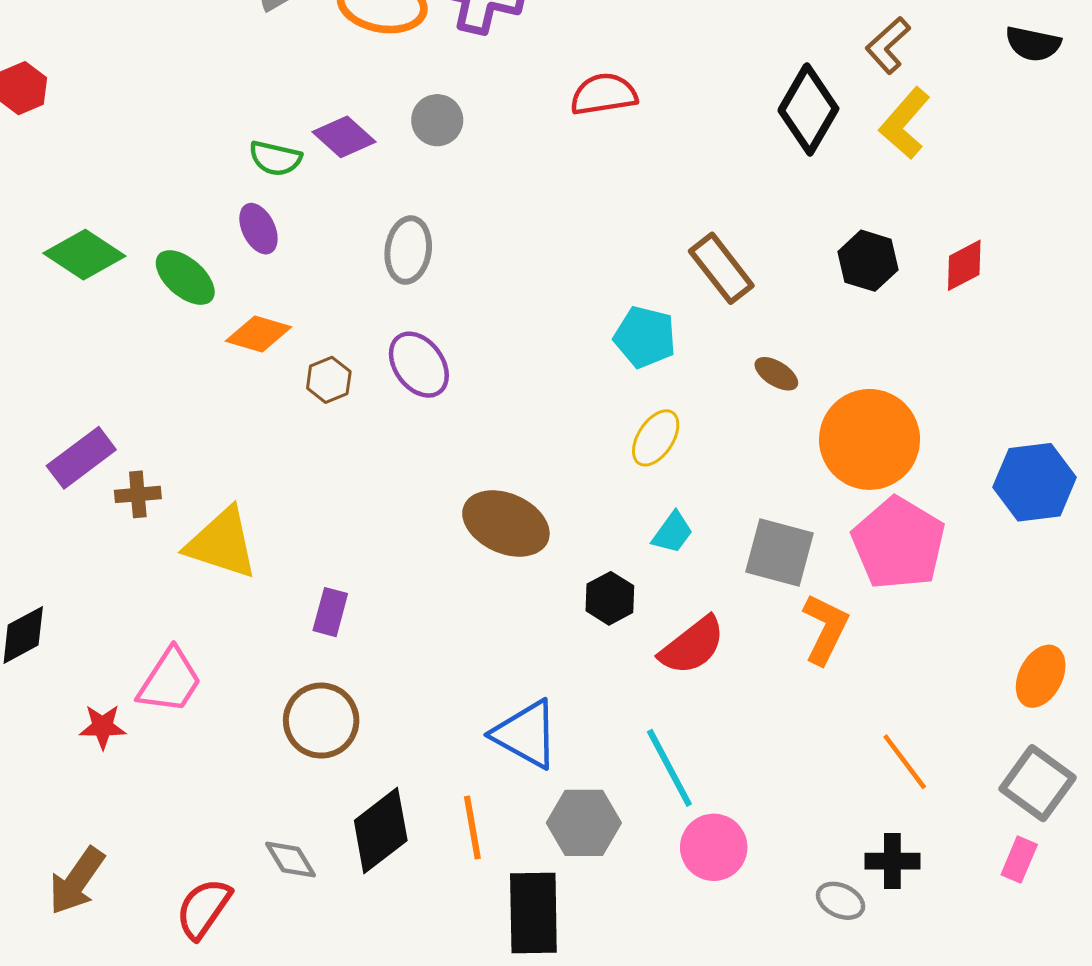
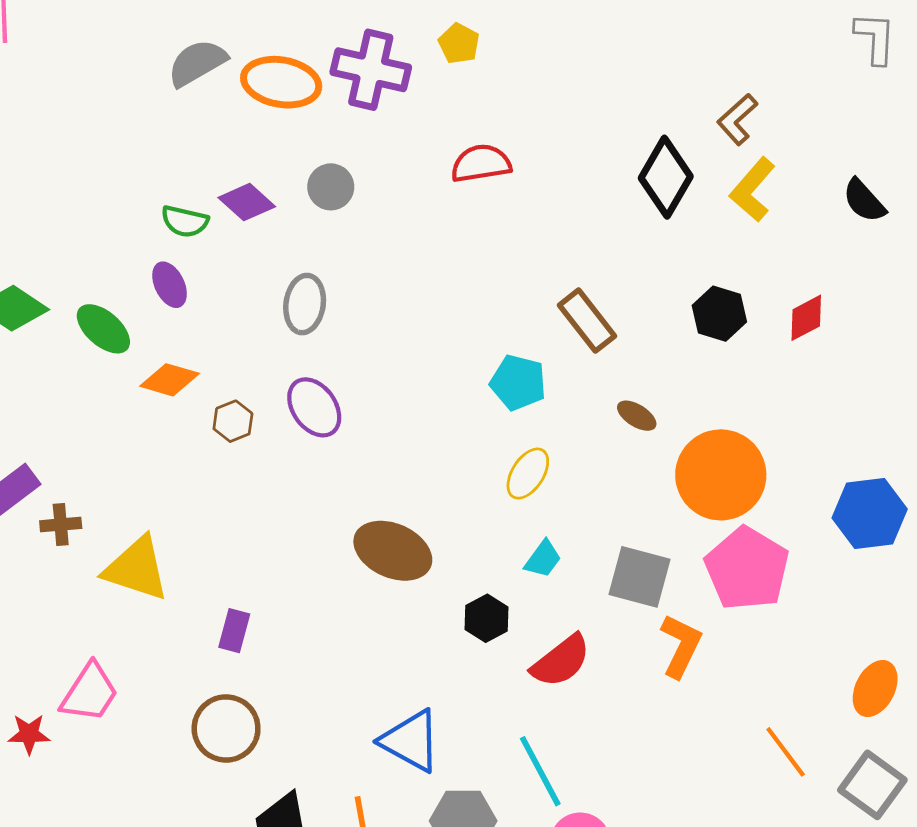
black semicircle: (1033, 44) -> (864, 201), moved, turned 36
orange line: (905, 762) -> (786, 752), moved

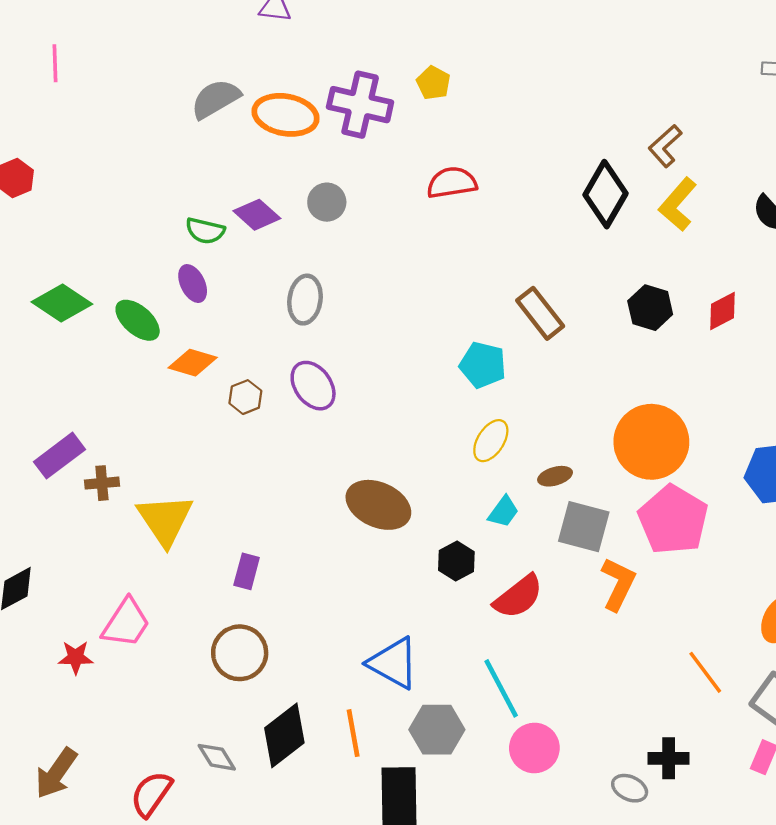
brown ellipse: (637, 416) -> (555, 476), moved, turned -48
yellow triangle: (136, 569) -> (165, 520), turned 38

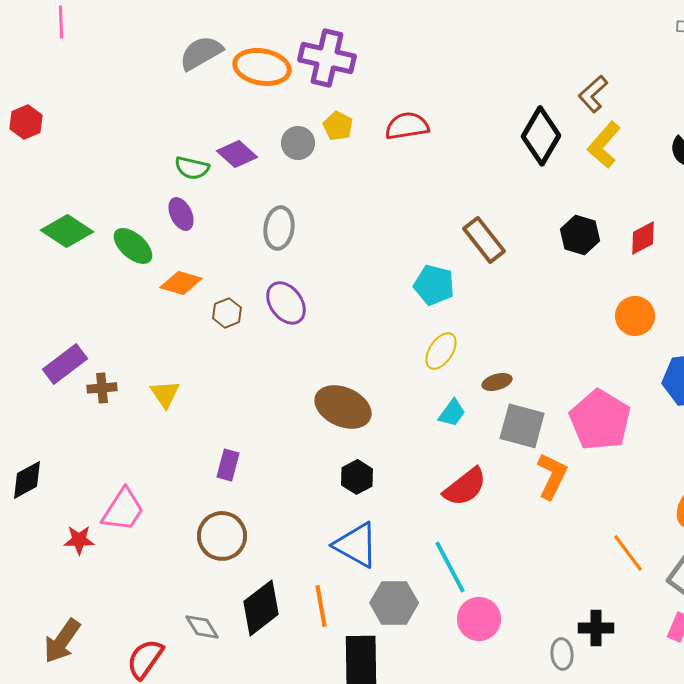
yellow pentagon: (433, 83) -> (338, 126), moved
orange circle: (651, 442) -> (635, 316), moved, size x0.6
yellow triangle: (165, 520) -> (165, 394), moved, size x0.6
black hexagon: (456, 561) -> (357, 477), moved
gray ellipse: (630, 788) -> (562, 654), turned 60

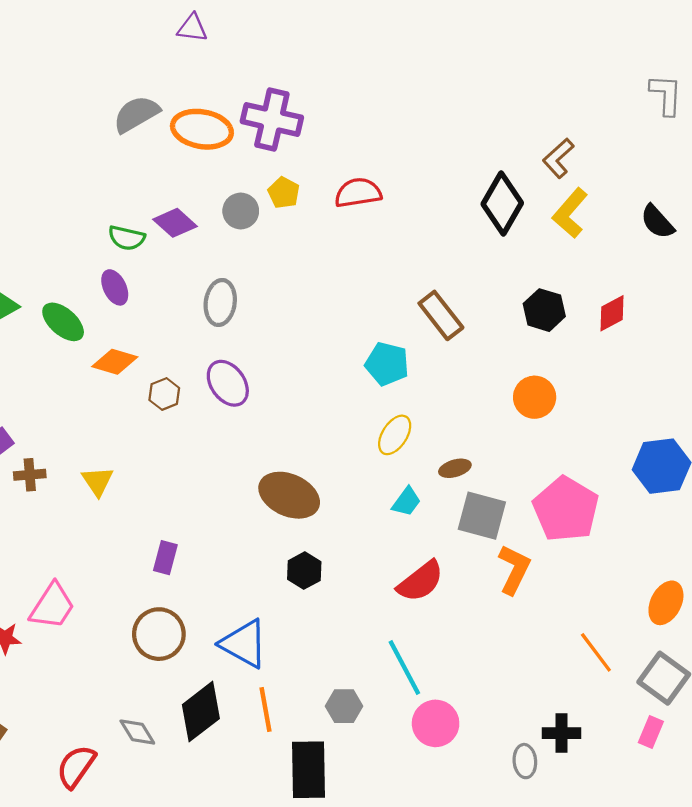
orange circle: (635, 316) -> (535, 397), moved
blue triangle: (356, 545) -> (244, 644), moved
gray hexagon: (394, 603) -> (344, 706), size x0.7

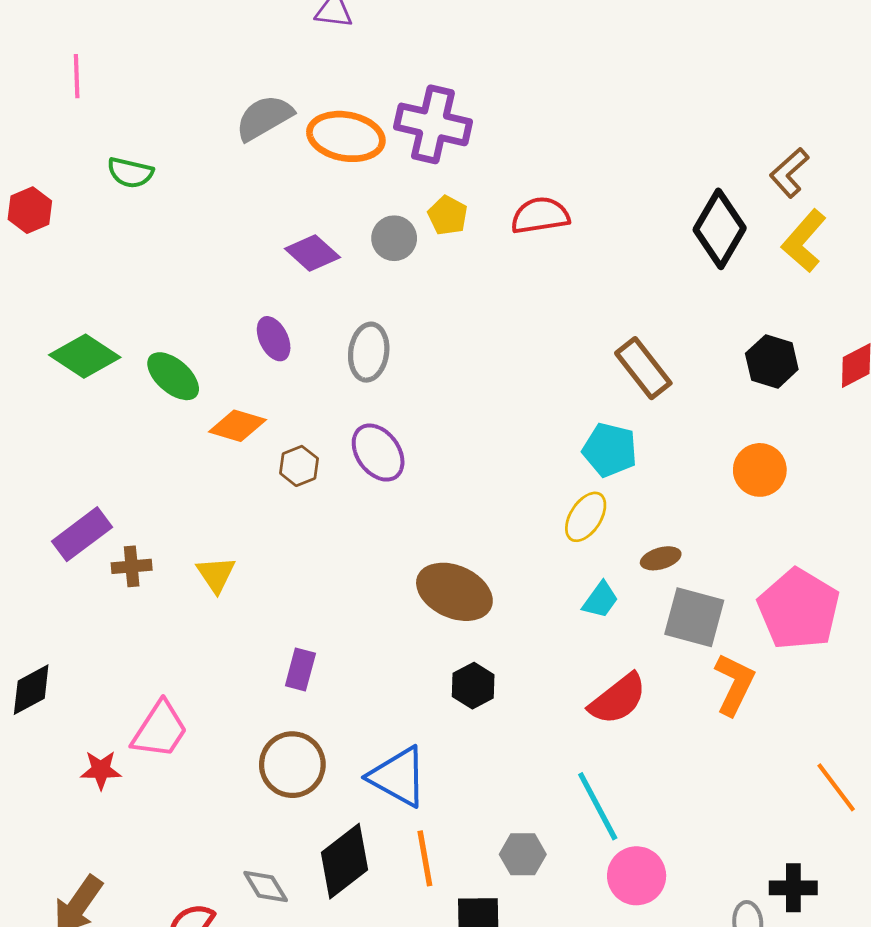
green semicircle: (127, 238) -> (130, 173), moved
purple ellipse: (115, 287) -> (274, 339), moved
cyan pentagon: (387, 364) -> (610, 450), moved

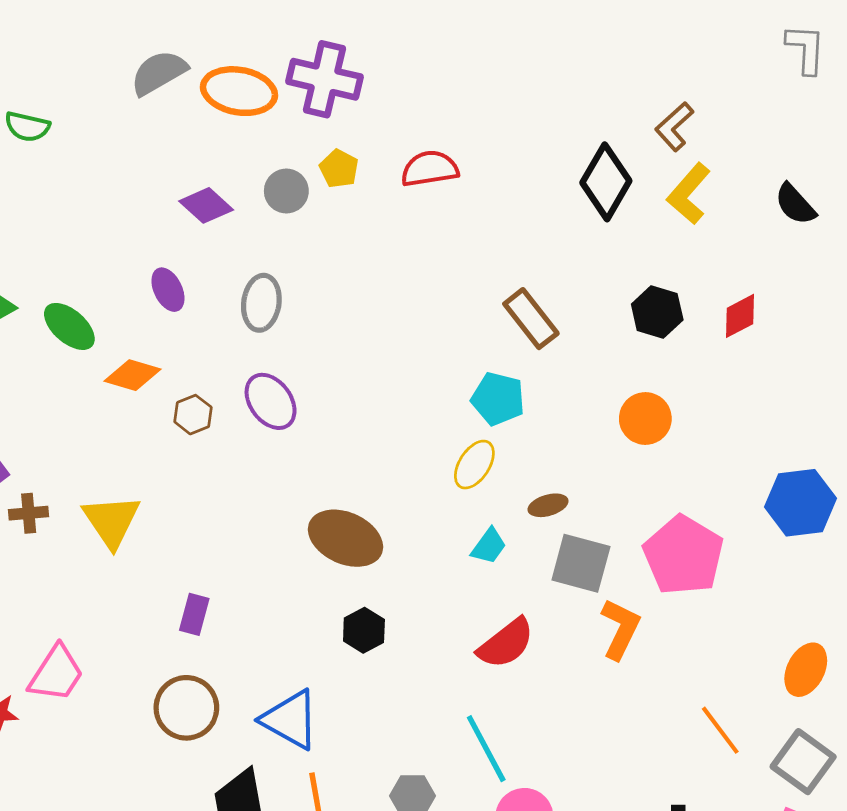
yellow triangle: (216, 574) -> (111, 521), size x1.5

